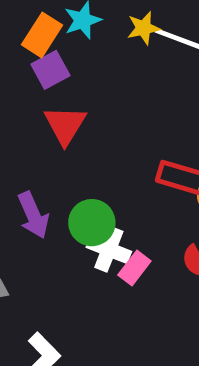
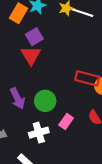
purple square: (50, 70) -> (34, 37), moved
white cross: (109, 249) -> (39, 133), moved, turned -36

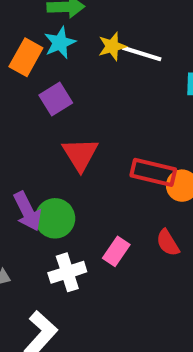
red triangle: (31, 55) -> (80, 154), moved
green circle: (45, 101) -> (55, 218), moved

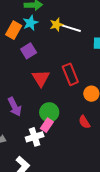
red rectangle: (153, 172) -> (70, 74), moved, turned 55
green circle: (55, 218) -> (49, 112), moved
pink rectangle: (116, 251) -> (47, 125), moved

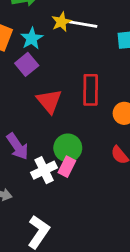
cyan star: (30, 23) -> (32, 38), moved
red rectangle: (70, 74) -> (91, 90), turned 30
white cross: (35, 137) -> (44, 170), moved

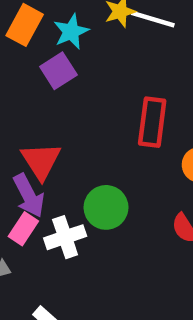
red triangle: (49, 101) -> (41, 161), moved
pink rectangle: (67, 167) -> (23, 229), moved

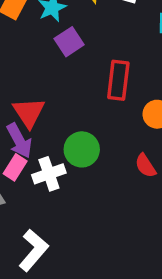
purple square: (58, 71) -> (69, 42), moved

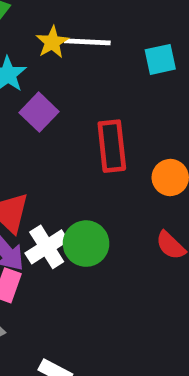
white cross: (49, 174) -> (47, 247), moved

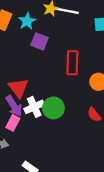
purple square: (39, 112) -> (40, 41), turned -30

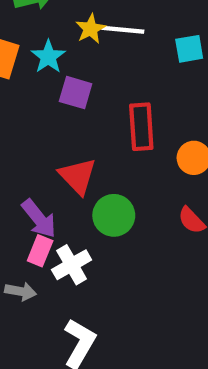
red triangle: (18, 88) -> (78, 176), moved
white cross: (34, 107) -> (72, 265), moved

